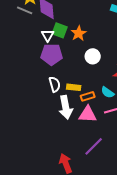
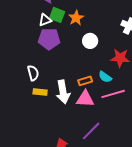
white triangle: (48, 35) -> (45, 20), turned 40
white semicircle: (55, 84) -> (33, 73), moved
yellow rectangle: (74, 87) -> (40, 92), moved

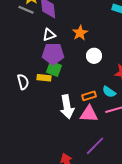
green square: (57, 15) -> (54, 69), moved
white semicircle: (33, 73) -> (23, 82), moved
yellow rectangle: (40, 92) -> (44, 78), moved

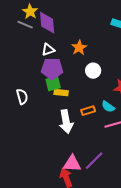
green square: (54, 69) -> (53, 84), turned -35
yellow rectangle: (44, 78) -> (61, 93), moved
pink triangle: (89, 114) -> (72, 164), moved

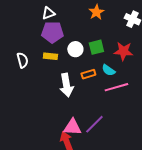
orange star: (79, 48) -> (96, 12), moved
white circle: (93, 71) -> (75, 49), moved
green square: (53, 84) -> (96, 47), moved
yellow rectangle: (61, 93) -> (50, 56), moved

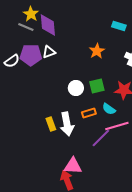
purple pentagon: (52, 32) -> (31, 55), moved
yellow rectangle: (50, 56) -> (51, 124), moved, turned 64
white semicircle: (22, 60) -> (12, 61), moved, turned 70
purple line: (94, 124) -> (101, 138), moved

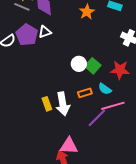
orange star: (97, 51) -> (87, 12), moved
purple pentagon: (31, 55) -> (27, 35), turned 30
green square: (97, 86) -> (93, 66), turned -35
white circle: (76, 88) -> (79, 64), moved

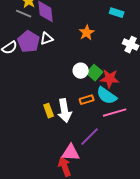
orange star: (87, 12) -> (87, 33), moved
red star: (120, 70) -> (110, 79), moved
cyan semicircle: (105, 89) -> (107, 96), size x1.5
purple line: (97, 118) -> (90, 137), moved

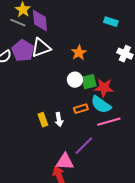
orange star: (87, 33) -> (79, 53), moved
white triangle: (47, 39) -> (41, 48), size x1.5
green square: (95, 73) -> (89, 82), turned 35
white arrow: (65, 111) -> (59, 120), size x0.6

